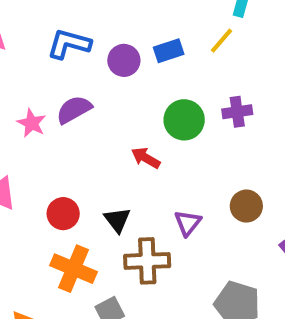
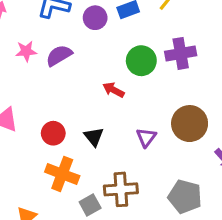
purple cross: (237, 112) -> (181, 53), size x1.4
pink star: (32, 123) -> (26, 51), moved, turned -30
brown circle: (246, 206) -> (190, 124), size x1.5
brown cross: (147, 261) -> (121, 189), moved

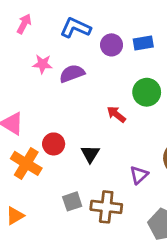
purple triangle: (146, 137) -> (139, 175), moved
orange cross: (62, 174) -> (26, 163), moved
gray square: (90, 205) -> (72, 201), moved

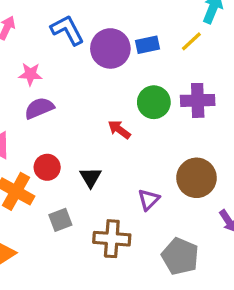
blue L-shape: (75, 28) -> (67, 30), turned 40
purple circle: (112, 45) -> (110, 48), size x1.5
purple semicircle: (72, 74) -> (39, 108), moved
gray square: (72, 201) -> (60, 220), moved

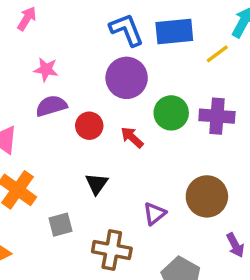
blue L-shape: (67, 30) -> (127, 30), moved
blue rectangle: (148, 45) -> (174, 32), moved, size x1.5
purple circle: (110, 48) -> (127, 78), moved
red circle: (47, 167) -> (89, 126), moved

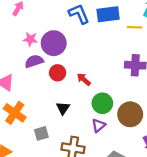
yellow line: (217, 54) -> (135, 27), turned 40
purple circle: (127, 78) -> (54, 43), moved
green circle: (171, 113) -> (102, 103), moved

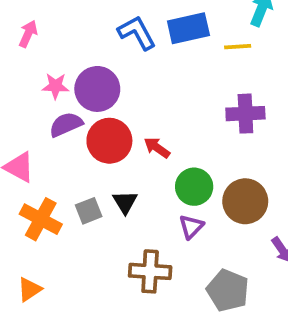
red circle: (58, 73) -> (109, 141), size x1.5
gray square: (41, 133) -> (89, 211), moved

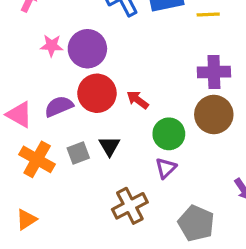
purple semicircle: (66, 124) -> (59, 106), moved
brown circle: (245, 201) -> (214, 114), moved
brown cross: (150, 271) -> (130, 206), turned -32

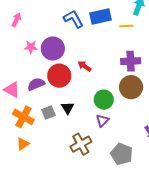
red arrow: (138, 100) -> (84, 66), moved
orange triangle: (26, 219) -> (23, 144), moved

